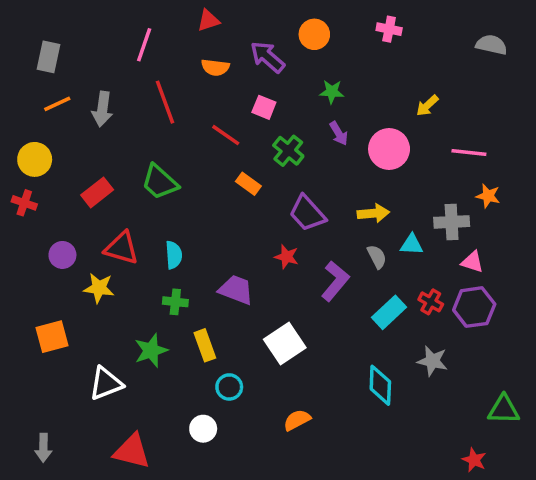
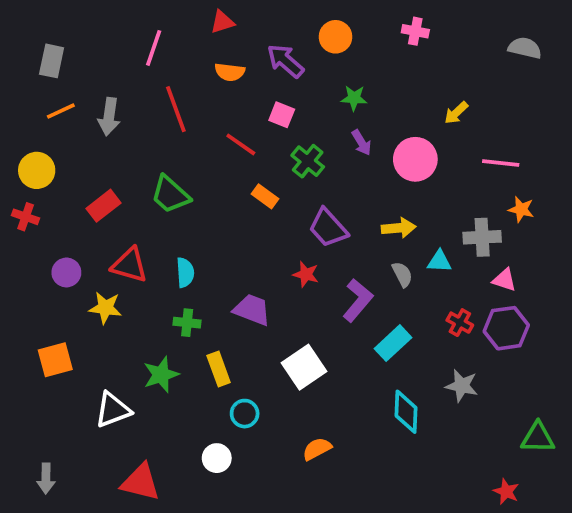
cyan rectangle: (389, 312) -> (393, 343), moved

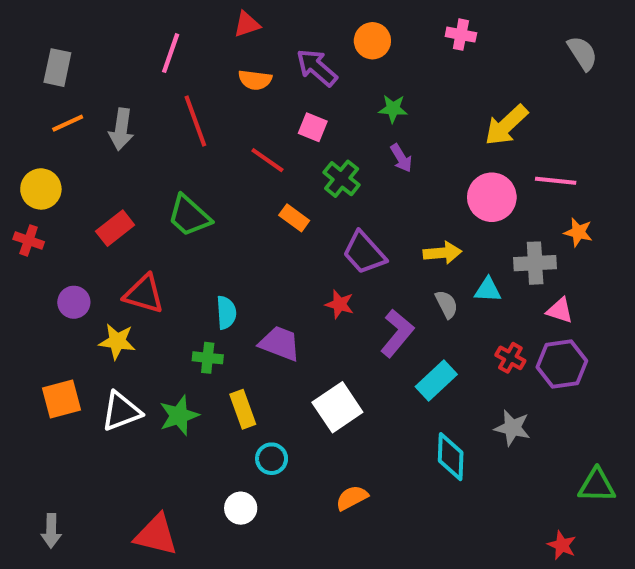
gray semicircle: (525, 48) -> (582, 53), turned 44
yellow arrow: (456, 113) -> (506, 125), size x1.6
pink circle: (415, 159) -> (492, 197), moved
cyan semicircle: (185, 272) -> (226, 313), moved
white triangle: (113, 410) -> (121, 411), moved

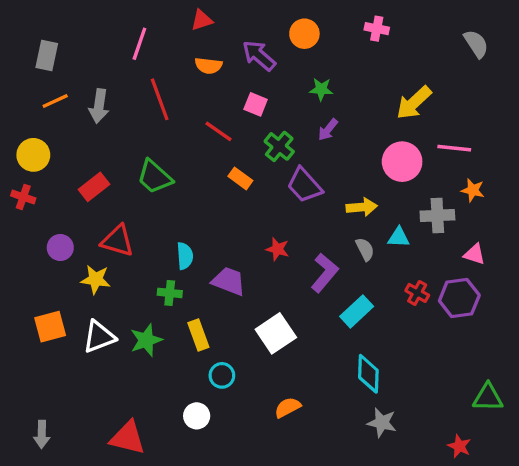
purple arrow: (401, 158) -> (328, 130), turned 70
purple trapezoid: (364, 253) -> (304, 185), moved
pink triangle: (560, 310) -> (474, 254), moved
gray star: (512, 428) -> (382, 423), moved

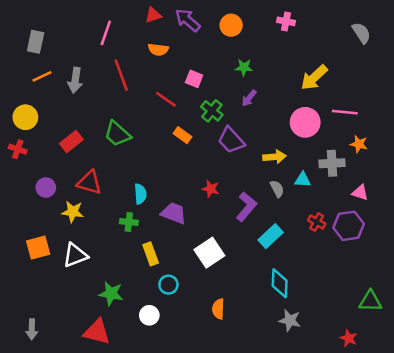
purple arrow: (259, 56) -> (188, 20), moved
green star: (146, 340) -> (111, 294), moved, turned 30
orange semicircle: (288, 407) -> (218, 309), turned -60

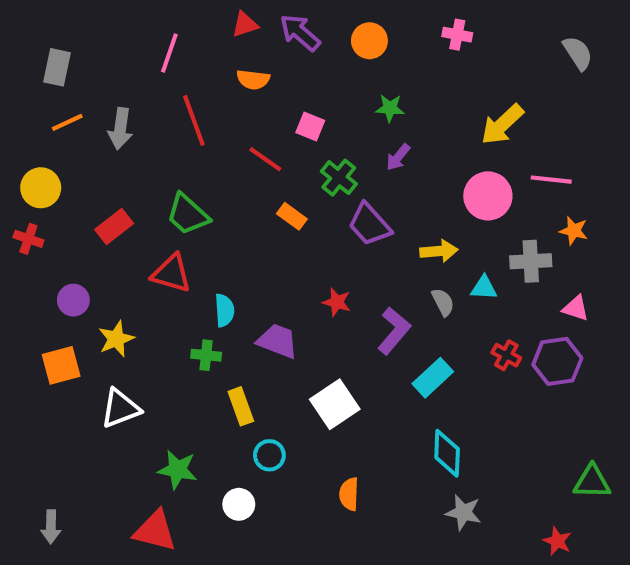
red triangle: (89, 182) -> (171, 274), moved
yellow star: (73, 212) -> (116, 339), turned -30
orange square: (38, 248) -> (61, 365), moved

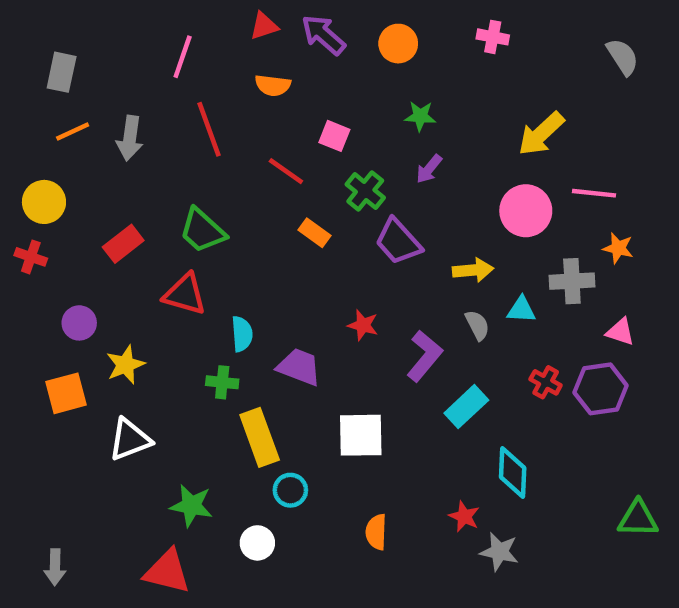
white square: (335, 404) -> (361, 435), turned 33
yellow rectangle: (241, 406) -> (260, 437), size x1.4
cyan diamond: (447, 453) -> (513, 473), moved
red star: (557, 541) -> (464, 517), moved

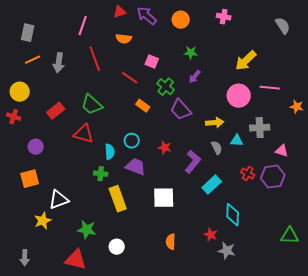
orange star: (618, 248) -> (297, 107), moved
yellow star: (125, 365) -> (43, 221), moved
cyan circle: (290, 490) -> (132, 141), moved

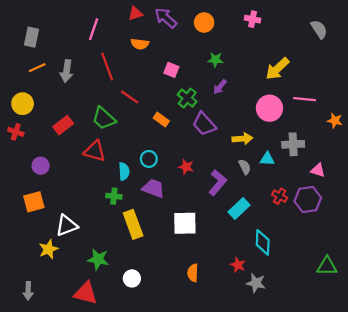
red line: (130, 78) -> (130, 97), moved

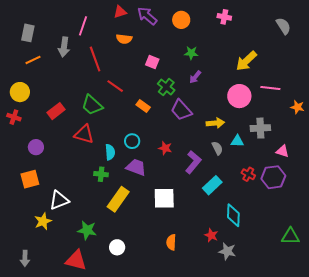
gray arrow: (67, 71) -> (64, 47), moved
yellow rectangle: (133, 224) -> (118, 199), turned 55

